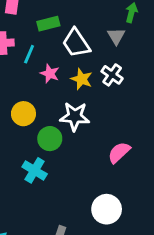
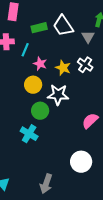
white trapezoid: (76, 43) -> (63, 26), moved
yellow circle: (23, 114) -> (33, 85), moved

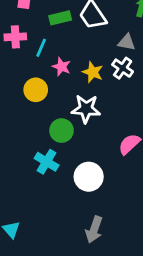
gray triangle: (88, 37) -> (127, 42), moved, turned -48
yellow circle: (33, 85) -> (36, 90), moved
white circle: (81, 162) -> (89, 177), moved
gray arrow: (46, 184) -> (94, 230), moved

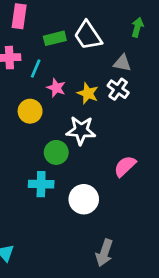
cyan cross: (47, 162) -> (41, 184), turned -30
gray arrow: (94, 230) -> (104, 253), moved

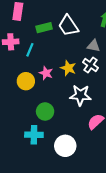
pink star: (56, 88) -> (46, 73), moved
white star: (81, 130) -> (80, 95), moved

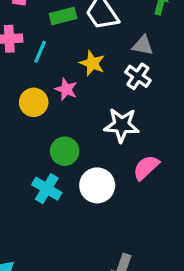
yellow star: (68, 68) -> (92, 63), moved
cyan cross: (34, 135) -> (47, 189), turned 30
white circle: (65, 146) -> (97, 185), moved

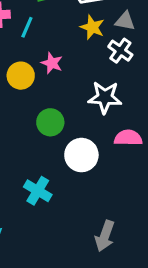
yellow star: (92, 63) -> (92, 27), moved
pink semicircle: (146, 167) -> (128, 138), turned 44
cyan cross: (47, 189) -> (38, 191), moved

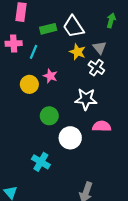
gray triangle: (125, 21) -> (100, 48), turned 40

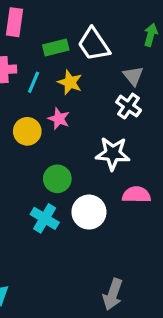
yellow star: (78, 52) -> (70, 82), moved
cyan cross: (41, 162) -> (45, 218), moved

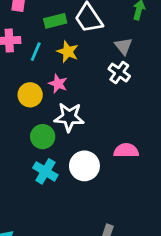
white star: (113, 153) -> (69, 117), moved
green circle: (57, 179) -> (43, 137), moved

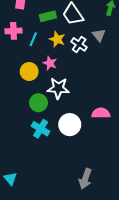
white cross: (119, 73) -> (79, 44), moved

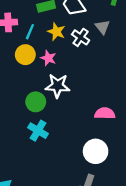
yellow circle: (29, 72) -> (25, 55), moved
white circle: (70, 125) -> (96, 151), moved

